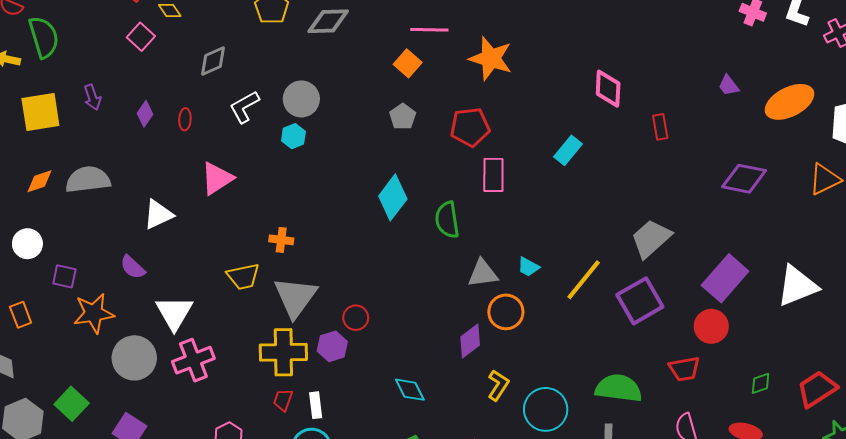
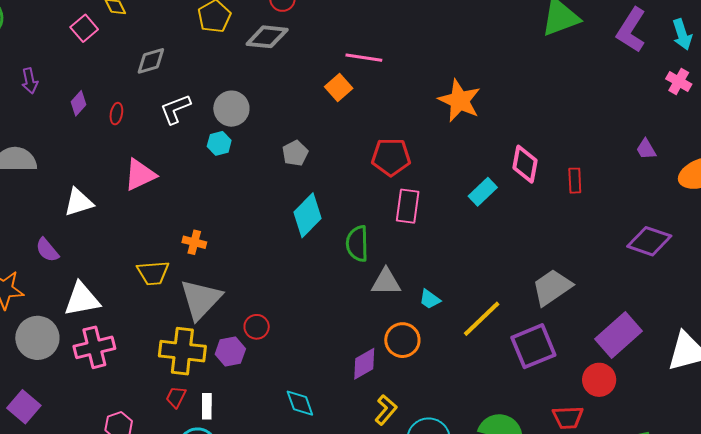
orange star: (491, 58) -> (460, 101), moved
pink diamond: (608, 89) -> (525, 164), moved
gray pentagon: (403, 117) -> (295, 153), moved
gray triangle: (483, 273) -> (386, 282), moved
white triangle: (174, 313) -> (82, 299), turned 42

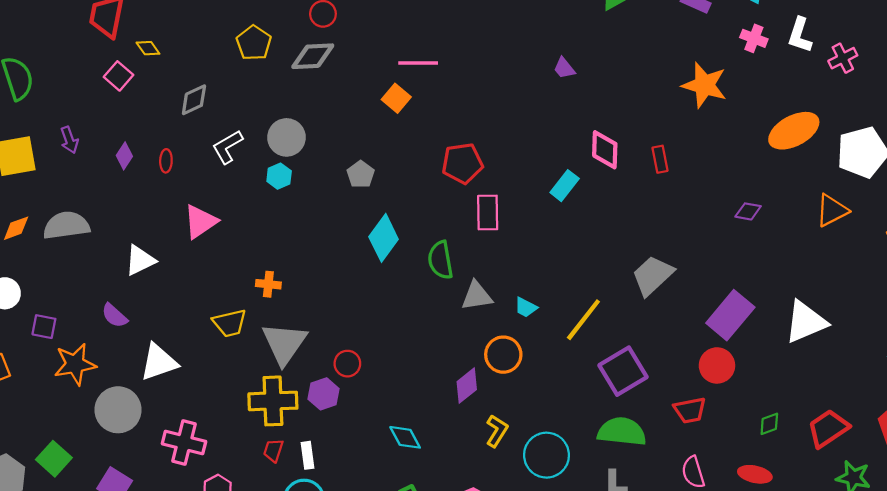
orange star: (460, 101) -> (704, 85), moved
purple trapezoid: (646, 149) -> (564, 68), moved
purple diamond: (649, 241) -> (748, 211), size x0.6
purple square: (533, 346) -> (623, 371), moved
pink cross: (94, 347) -> (184, 443), moved, turned 36

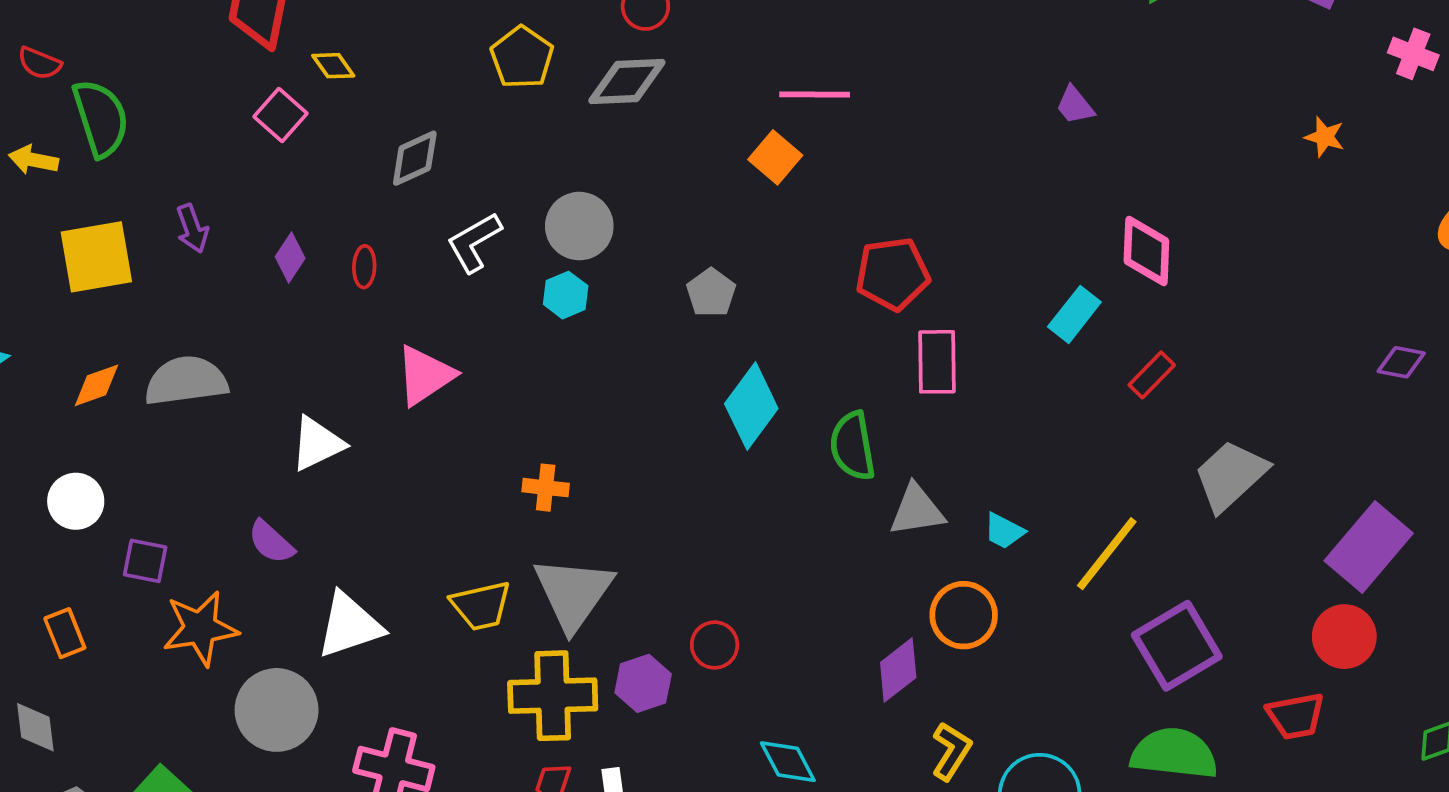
orange star: (704, 85) -> (1325, 137), size x0.5
red rectangle: (660, 159) -> (1152, 375), moved, turned 55
yellow trapezoid: (230, 323) -> (481, 606), moved
red circle: (347, 364) -> (715, 645), moved

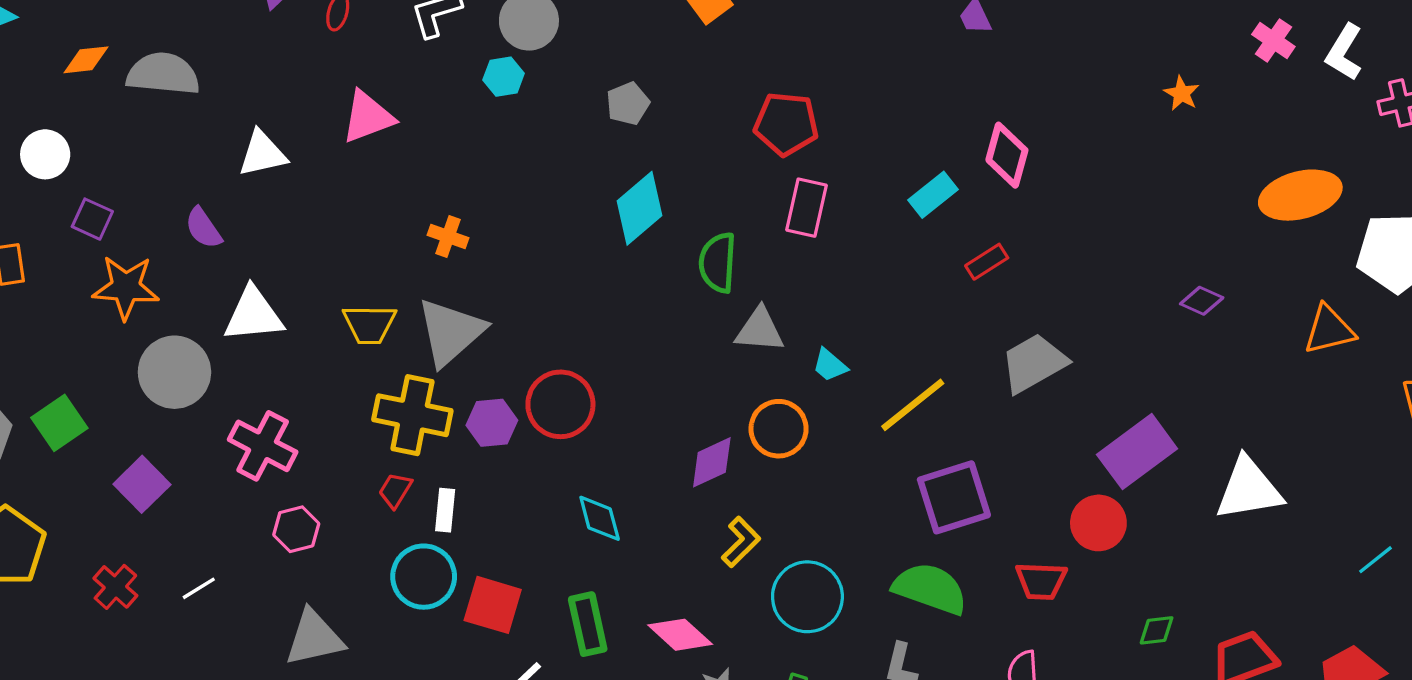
red circle: (715, 645) -> (560, 404), size x1.6

